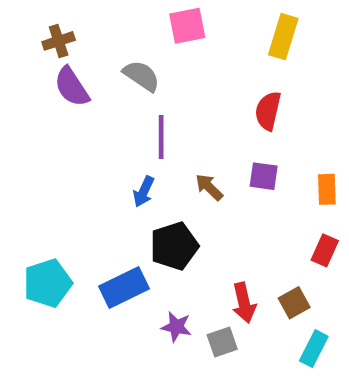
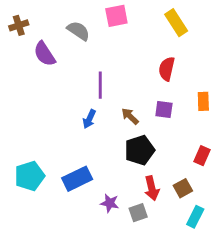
yellow rectangle: (283, 37) -> (176, 23), turned -50
brown cross: (59, 41) -> (19, 25), moved
gray semicircle: (141, 76) -> (78, 31), moved
orange rectangle: (327, 189) -> (203, 101), moved
black pentagon: (174, 246) -> (140, 150), moved

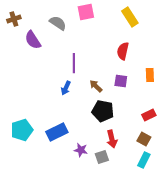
black pentagon: (140, 150) -> (103, 111), turned 30
red rectangle: (202, 156) -> (149, 115), turned 40
brown square: (183, 188) -> (144, 139), moved, turned -32

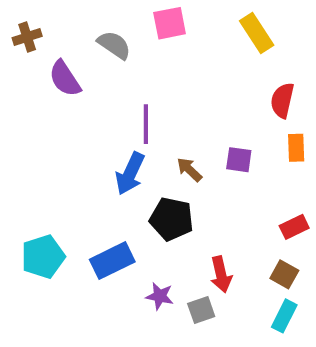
red semicircle: (123, 51) -> (282, 100), moved
blue arrow: (66, 88) -> (130, 174), size x1.5
black pentagon: (103, 111) -> (172, 219), moved

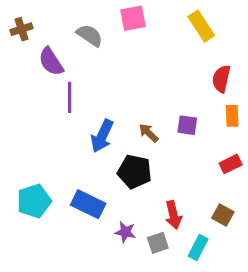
purple line: (146, 124) -> (70, 97), moved
red rectangle: (294, 227) -> (231, 164), moved
blue rectangle: (112, 261) -> (88, 204), turned 52
cyan rectangle: (284, 316) -> (198, 248), moved

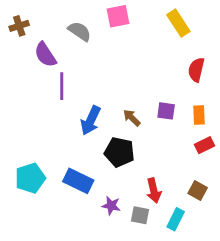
orange rectangle: (232, 116) -> (199, 115), moved
gray square: (158, 243) -> (140, 215), turned 30

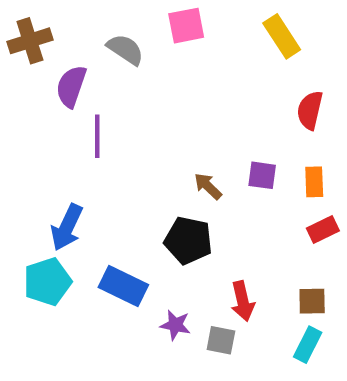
brown cross: (19, 26) -> (30, 41), size x1.4
purple semicircle: (45, 55) -> (71, 86), turned 52
blue arrow: (91, 120) -> (67, 227), moved
brown square: (198, 190) -> (312, 301), turned -30
cyan rectangle: (176, 219) -> (308, 345), moved

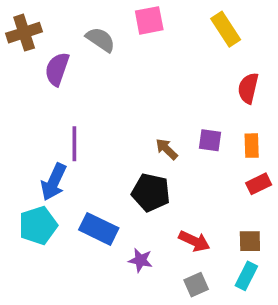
purple line: (97, 136) -> (74, 144), moved
red arrow: (243, 301) -> (194, 241), turned -52
gray square: (221, 340) -> (196, 285), moved, turned -35

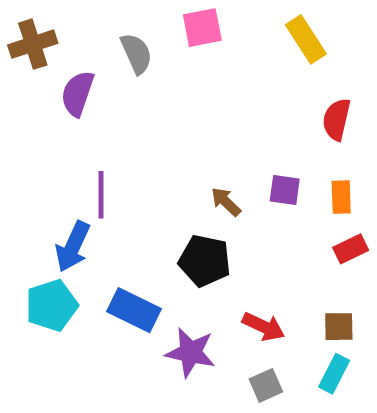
gray semicircle: (101, 40) -> (136, 53), turned 32
purple star: (140, 260) -> (191, 352), size x1.5

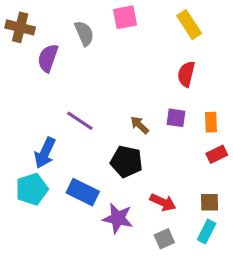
brown cross: (33, 44) -> (20, 27), turned 32
red semicircle: (336, 119) -> (186, 74), moved
purple line: (101, 195) -> (80, 121), moved, turned -56

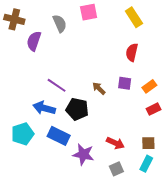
orange rectangle: (211, 122) -> (149, 86), turned 56
blue arrow: (45, 153) -> (44, 108), moved, turned 80
black pentagon: (126, 162) -> (77, 109), moved

